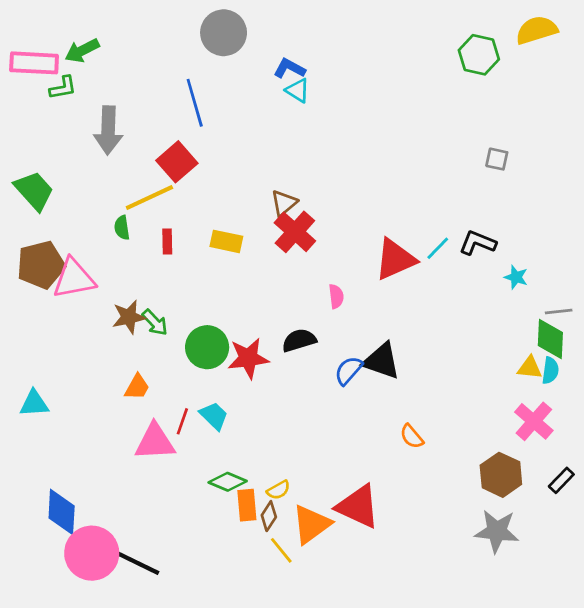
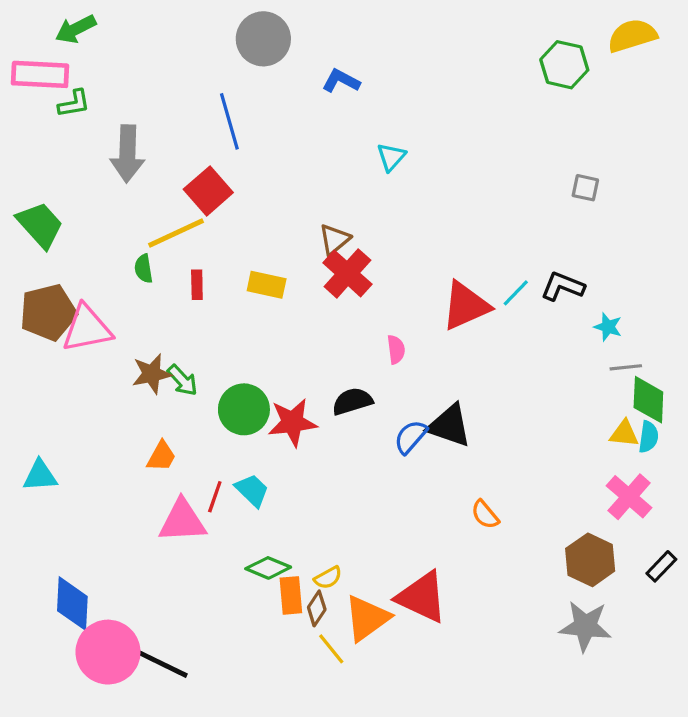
green arrow: (82, 51) -> (76, 29), moved
cyan triangle: (298, 90) -> (391, 157), moved, turned 40
gray line: (559, 311) -> (626, 367), moved

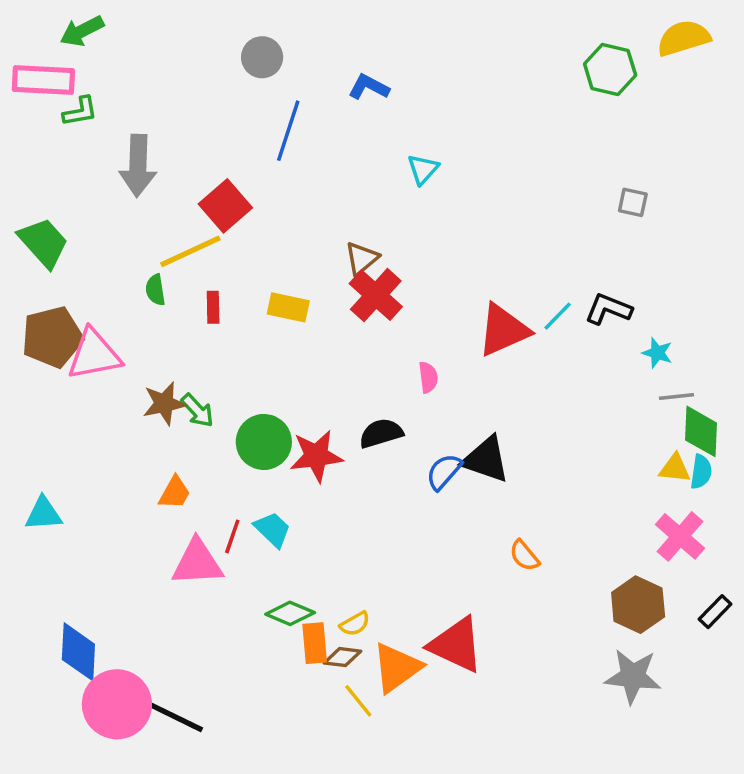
gray circle: (263, 39) -> (262, 57), moved, size x0.7
blue line: (229, 121) -> (288, 131), moved, turned 34
brown diamond: (317, 608) -> (343, 657), turned 64

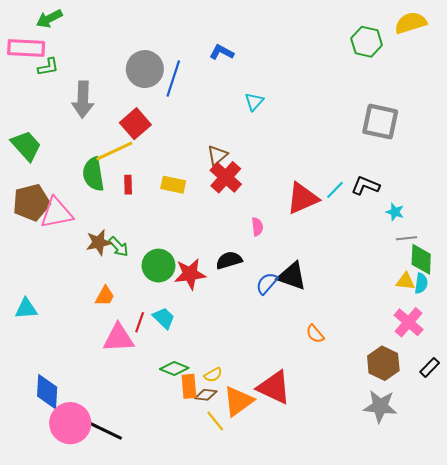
gray circle: (262, 57) -> (145, 69), moved, size x1.5
gray square: (633, 202) -> (380, 122), size x2.0
green semicircle: (155, 290) -> (93, 174), size x1.8

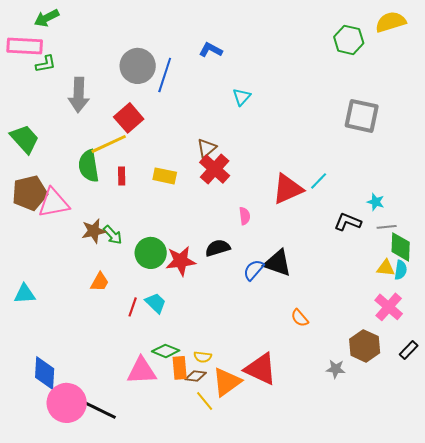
black L-shape: (365, 186) -> (348, 222), moved
pink triangle: (119, 338) -> (142, 371), moved
yellow semicircle: (213, 375) -> (203, 357), turned 36
gray star: (380, 406) -> (336, 369), moved, size x0.6

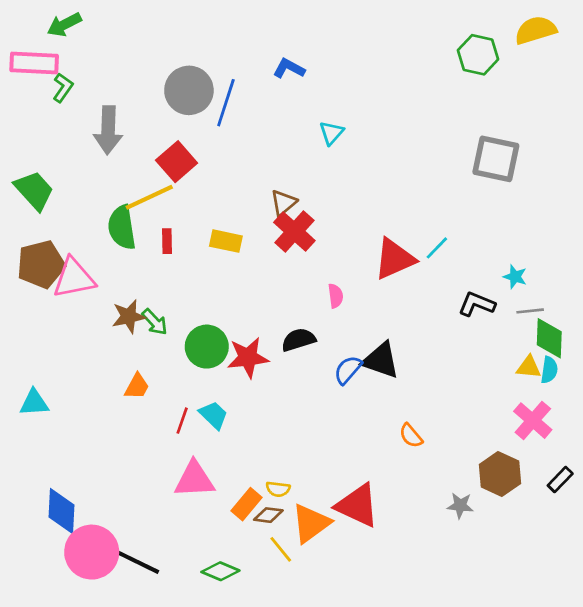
green L-shape: (46, 64) -> (63, 88), turned -45
green diamond: (166, 351) -> (220, 571), moved
orange rectangle: (180, 368) -> (246, 504), turned 45
pink triangle: (142, 371) -> (194, 479), moved

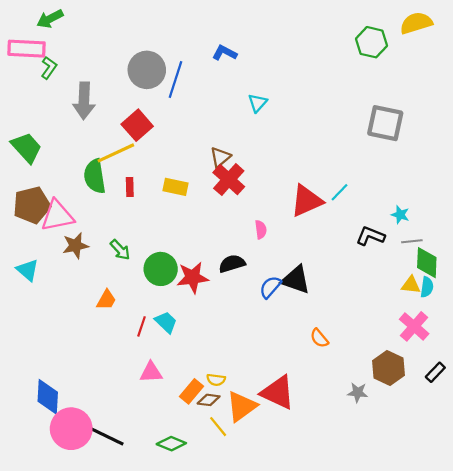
brown star: (129, 316) -> (75, 246), moved
cyan triangle: (34, 403) -> (28, 270), moved, turned 45
pink triangle: (194, 479) -> (151, 372), size x0.7

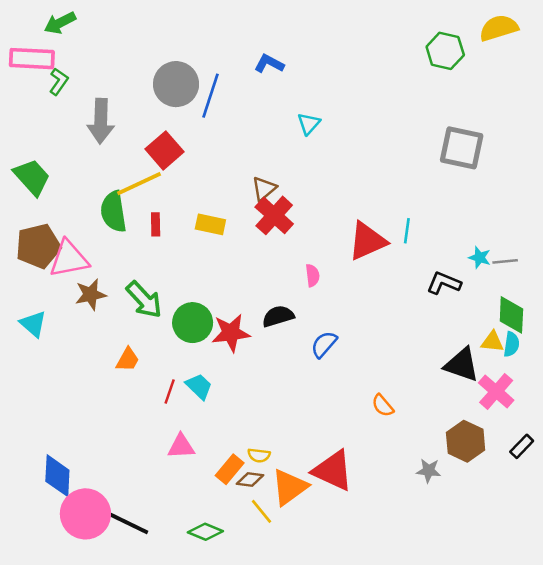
cyan line: (340, 192) -> (407, 231), turned -36
gray line: (412, 241) -> (505, 261), moved
green arrow: (120, 250) -> (144, 300), size x1.5
black triangle: (296, 280) -> (462, 365), moved

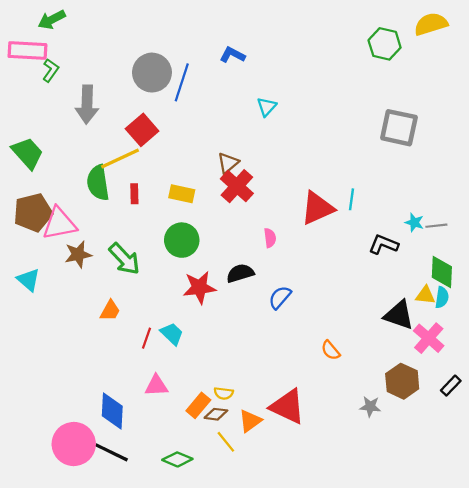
green circle: (193, 323) -> (182, 240), moved
blue diamond: (57, 476) -> (112, 411), moved
orange triangle: (290, 487) -> (250, 421), size x0.7

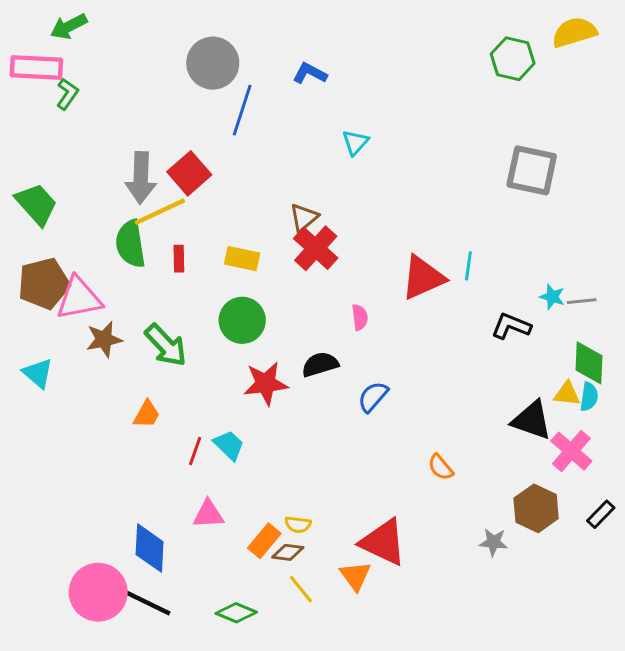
gray circle: (152, 73) -> (213, 63), moved
gray arrow: (87, 104) -> (141, 178), moved
orange triangle: (250, 421) -> (355, 576), moved, turned -30

